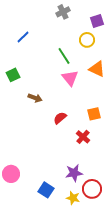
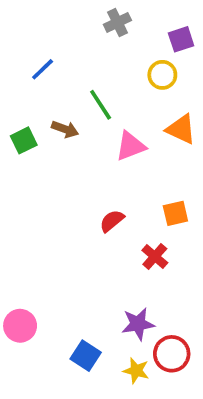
green line: (64, 56) -> (101, 105), moved
pink triangle: (70, 78) -> (131, 146), turned 48
brown arrow: (35, 98) -> (65, 129), moved

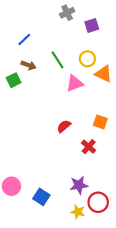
purple square: (181, 39) -> (92, 26), moved
yellow circle: (162, 75) -> (87, 59), moved
brown arrow: (65, 129) -> (29, 65), moved
orange square: (175, 213) -> (100, 122), turned 32
blue square: (86, 356) -> (41, 197), moved

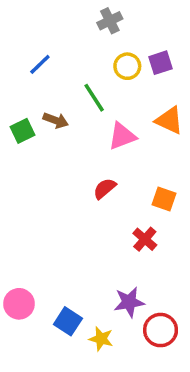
purple square: (92, 26) -> (161, 63), moved
yellow circle: (87, 59) -> (127, 66), moved
brown arrow: (29, 65) -> (56, 120), moved
red semicircle: (64, 126) -> (105, 188), moved
yellow star: (78, 212) -> (101, 339), moved

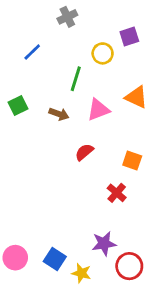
gray cross: (110, 21) -> (67, 17), moved
purple square: (161, 63) -> (129, 37), moved
green line: (94, 98) -> (76, 79), turned 50
brown arrow: (56, 120) -> (59, 114), moved
pink circle: (19, 304) -> (15, 258), moved

